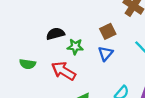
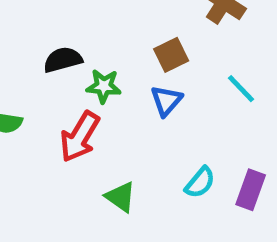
red arrow: (64, 71) -> (80, 137), turned -90

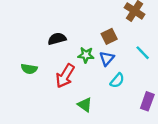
green star: (104, 86) -> (86, 55), moved
cyan semicircle: (200, 182) -> (117, 80), moved

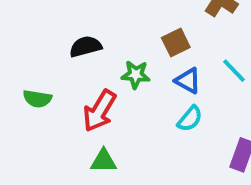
blue triangle: (107, 58) -> (188, 81), moved, turned -42
green triangle: (85, 105) -> (104, 161), moved, turned -35

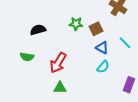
black semicircle: (85, 47) -> (38, 30), moved
green star: (136, 75) -> (76, 24), moved

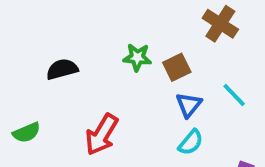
blue triangle: (102, 48) -> (189, 105), turned 40
green semicircle: (27, 57) -> (27, 133), moved, turned -32

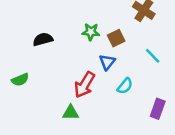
blue triangle: (189, 105) -> (107, 62), moved
red arrow: (102, 134) -> (85, 85), moved

